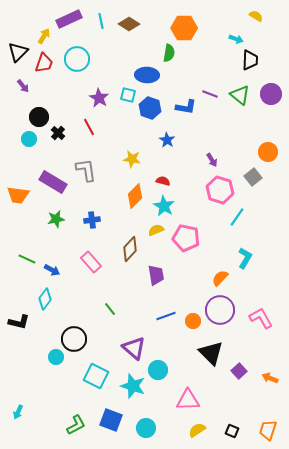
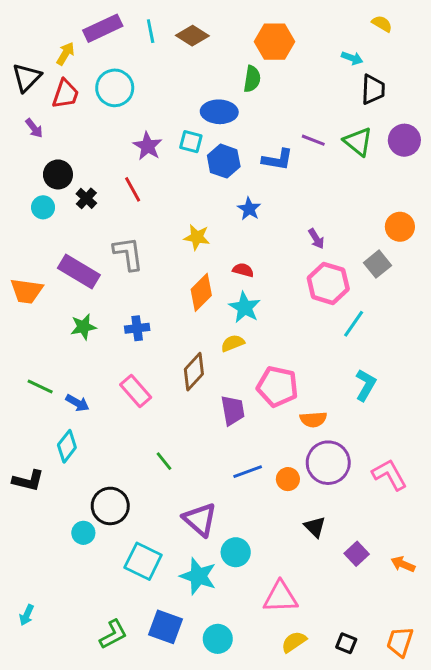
pink pentagon: (186, 238) -> (277, 387), moved
orange semicircle: (220, 278) -> (313, 419), moved, turned -138
black triangle: (211, 353) -> (315, 527), size x0.6

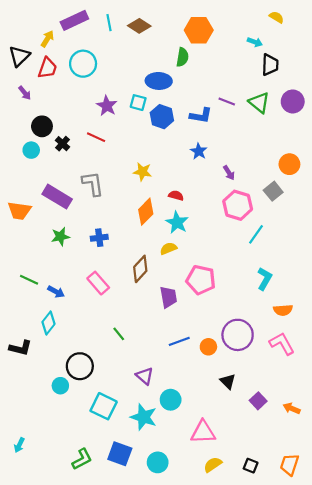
red line: (133, 189) -> (96, 137), turned -36
blue star: (249, 209) -> (199, 151), moved
orange semicircle: (313, 419) -> (283, 310), moved
purple triangle: (200, 519) -> (145, 376), size x0.7

